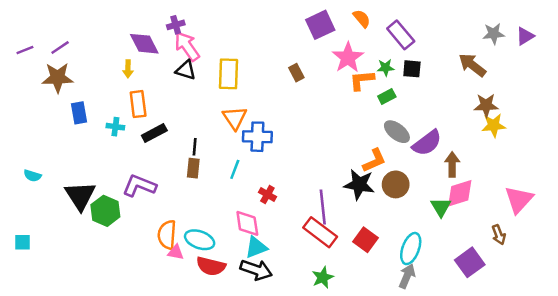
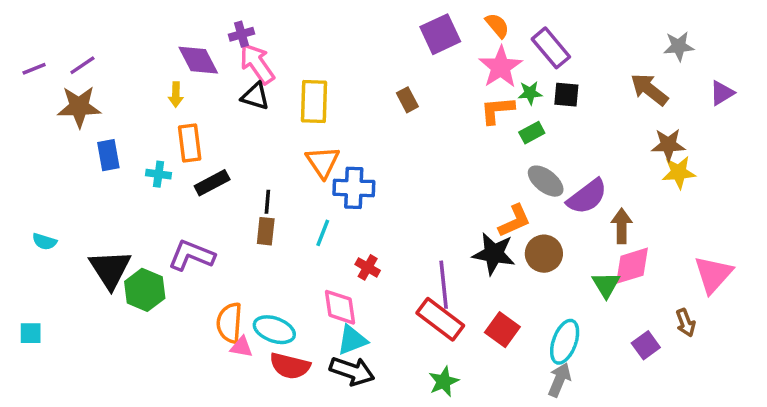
purple triangle: (525, 36) -> (722, 93), moved
pink star: (348, 58) -> (501, 67), moved
purple square: (470, 262) -> (646, 345), moved, size x0.7

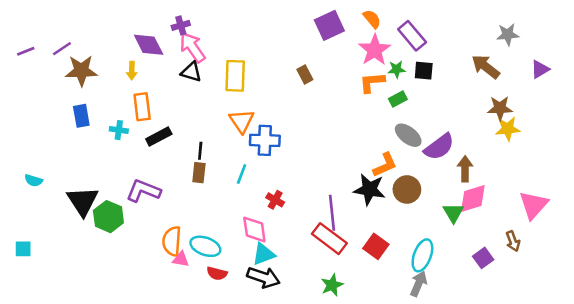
brown star: (79, 107) -> (81, 71), moved
red semicircle: (290, 366) -> (217, 273), size x0.7

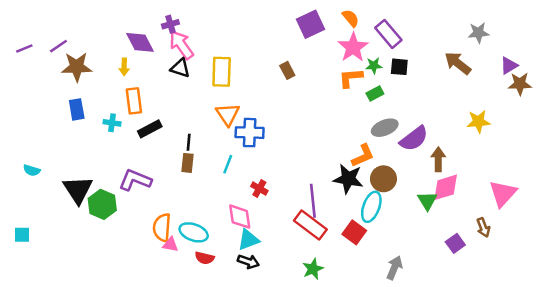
brown star: (500, 108) -> (520, 84), moved
gray ellipse: (408, 135) -> (385, 128), turned -60
cyan ellipse: (422, 255) -> (371, 207), moved
black arrow: (263, 277) -> (248, 262), size x0.7

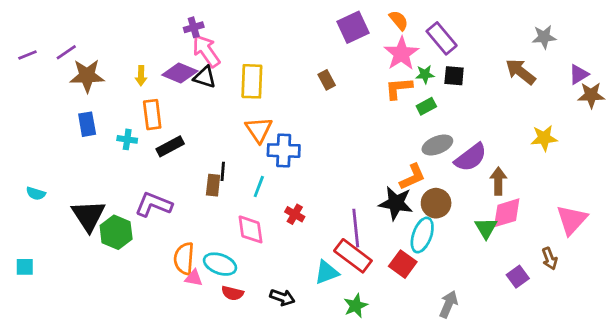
purple diamond: (140, 42) -> (180, 73), moved, turned -40
black line: (189, 142) -> (223, 171), moved
pink diamond: (240, 217) -> (250, 229), moved
cyan triangle: (248, 240) -> (327, 272), moved

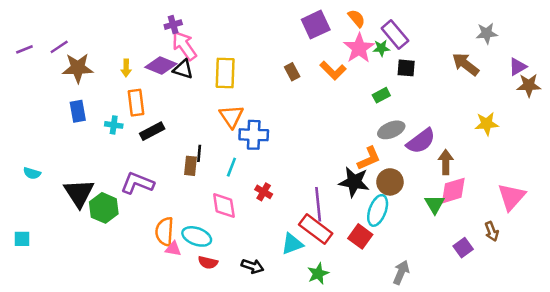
green star: (425, 74) -> (381, 48), moved
orange L-shape: (399, 88) -> (333, 70), moved, turned -130

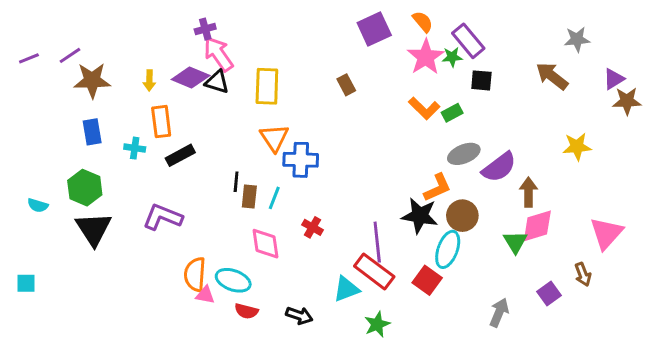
orange L-shape: (333, 70) -> (424, 108), moved
brown rectangle: (191, 166) -> (249, 197), moved
green hexagon: (104, 208) -> (85, 188), moved
gray arrow: (401, 272) -> (499, 313), moved

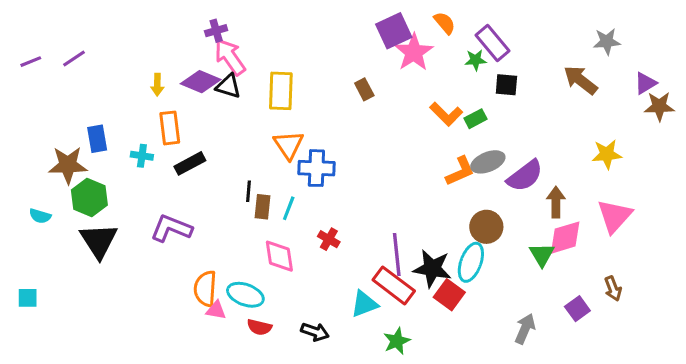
pink star: (426, 57) -> (414, 52), moved
brown star: (92, 80) -> (68, 165), moved
orange L-shape: (437, 188) -> (460, 171), moved
black star: (420, 216) -> (432, 268), moved
pink triangle: (606, 233) -> (615, 216), moved

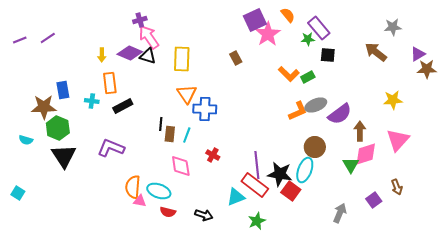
cyan square: (28, 298) -> (18, 193), turned 32

